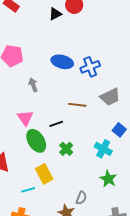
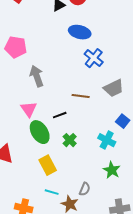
blue ellipse: (62, 62) -> (80, 32), moved
blue cross: (90, 67) -> (94, 58), turned -30
gray arrow: (33, 85) -> (37, 76), size x1.5
cyan line: (28, 190) -> (52, 192), moved, turned 32

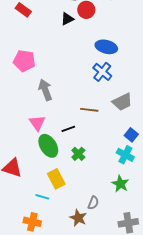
blue ellipse: (80, 32) -> (106, 47), moved
cyan cross: (107, 140) -> (125, 155), moved
cyan line: (52, 192) -> (42, 197), moved

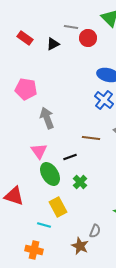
black triangle: (67, 19) -> (53, 44), moved

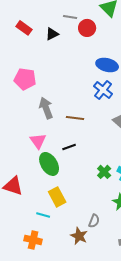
brown line: (91, 138) -> (75, 118), moved
green cross: (80, 182) -> (104, 172), moved

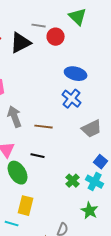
black triangle: (52, 34) -> (21, 43), size x1.6
black line: (69, 147) -> (38, 156), turned 32
yellow rectangle: (57, 197) -> (26, 206), turned 42

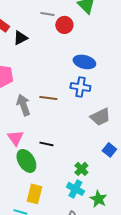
black triangle: (21, 43) -> (20, 38), moved, size x0.7
blue cross: (72, 99) -> (80, 87), turned -30
brown line: (44, 127) -> (48, 98), moved
cyan cross: (95, 182) -> (75, 189), moved

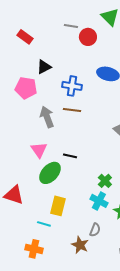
black triangle: (20, 38) -> (44, 67), moved
blue cross: (80, 87) -> (72, 86), moved
green ellipse: (26, 161) -> (50, 173), turned 75

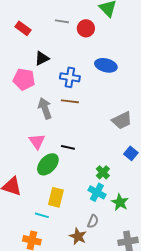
gray line: (71, 26) -> (62, 21), moved

